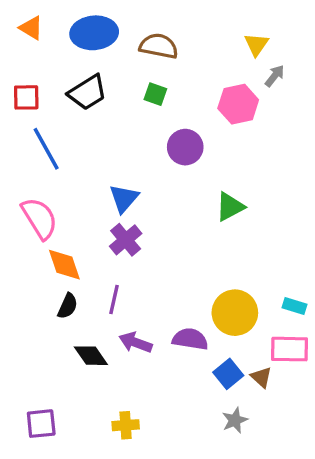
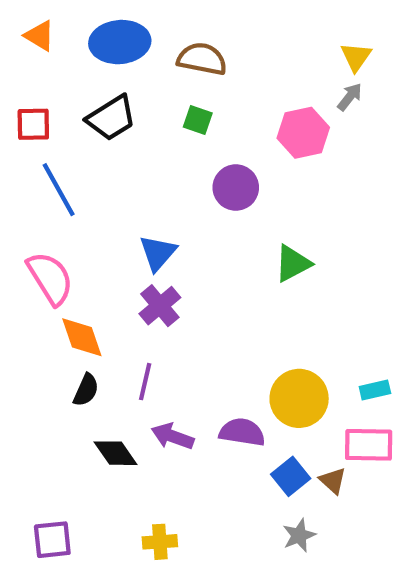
yellow triangle: (256, 44) -> (356, 57), moved
cyan rectangle: (294, 306) -> (375, 390), turned -30

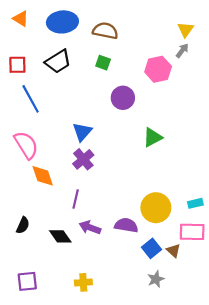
black semicircle: (86, 390) -> (23, 225), moved

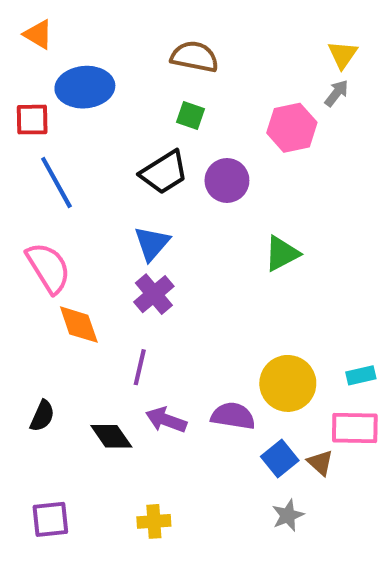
blue ellipse: (62, 22) -> (85, 87), moved
black trapezoid: (58, 62) -> (164, 172), moved

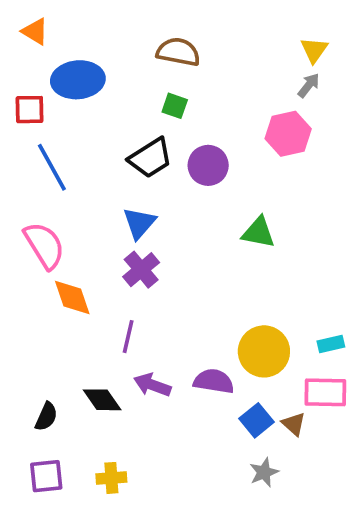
pink hexagon: (292, 128) -> (288, 134), moved
green triangle: (282, 254) -> (258, 232), turned 39
black semicircle: (42, 416) -> (46, 417), moved
yellow cross: (154, 521) -> (111, 478), moved

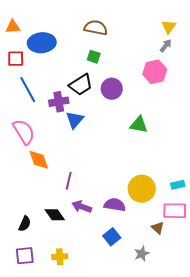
orange triangle: (35, 31) -> (13, 27), moved, turned -35
purple cross: (141, 270) -> (59, 102), moved, turned 30
blue square: (257, 420) -> (112, 237), moved

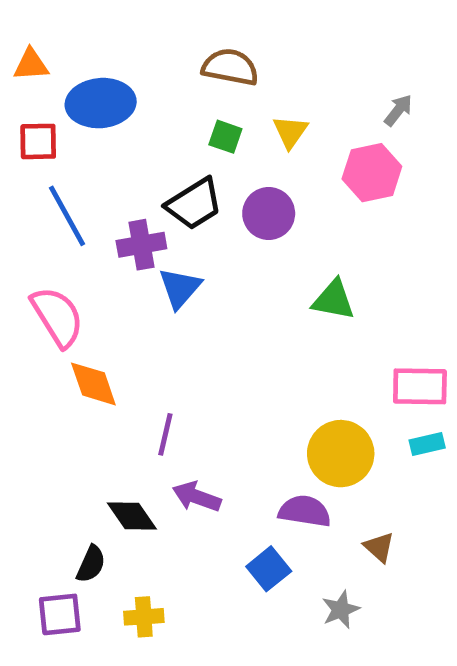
yellow triangle: (169, 27) -> (290, 132), moved
purple semicircle: (115, 205) -> (305, 511), moved
pink rectangle: (175, 211) -> (420, 386), moved
black semicircle: (25, 224) -> (91, 564), moved

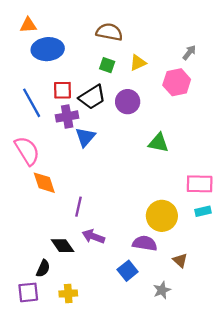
orange triangle: (31, 65) -> (28, 25), moved
yellow triangle: (290, 132) -> (138, 63), turned 30
red square: (38, 141) -> (63, 90), moved

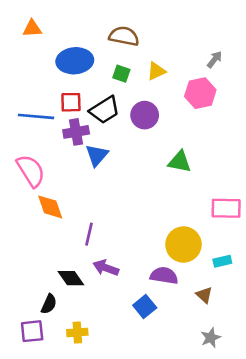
blue ellipse: (48, 49) -> (75, 61), moved
blue line: (32, 103) -> (36, 116), turned -56
cyan rectangle: (203, 211) -> (222, 261), moved
gray star: (162, 290) -> (211, 338), moved

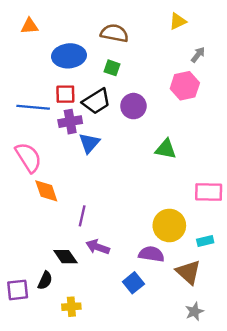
yellow triangle: (156, 71) -> (178, 21), moved
brown triangle: (204, 295) -> (188, 272), size x1.6
purple square: (32, 331) -> (18, 290), moved

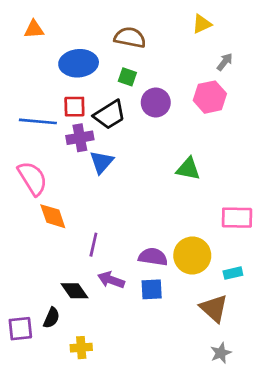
purple circle: (133, 106) -> (156, 102), moved
purple semicircle: (151, 254) -> (153, 257), moved
blue square: (133, 283) -> (152, 289), moved, turned 36

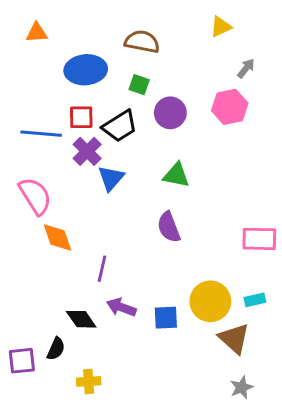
purple cross: (80, 138) -> (87, 151), turned -35
green triangle: (188, 169) -> (176, 175), moved
yellow circle: (192, 255) -> (210, 301), moved
purple semicircle: (153, 257) -> (169, 227), moved, turned -120

